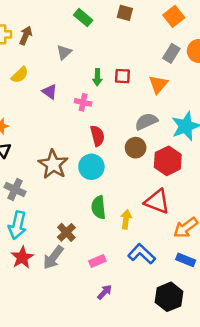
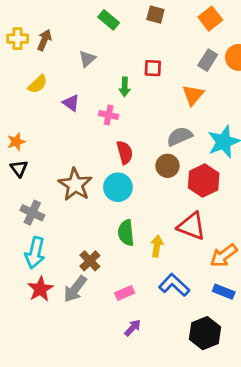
red square: (122, 76) -> (153, 68), moved

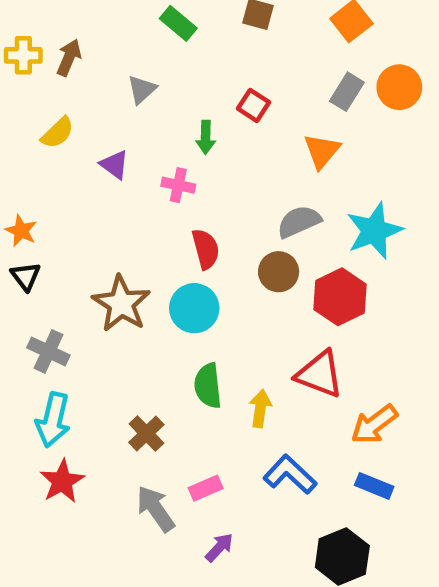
red square: (153, 68) -> (253, 105), turned 30
orange star: (16, 142) -> (21, 231), turned -30
gray arrow: (75, 289) -> (156, 509), moved, turned 108

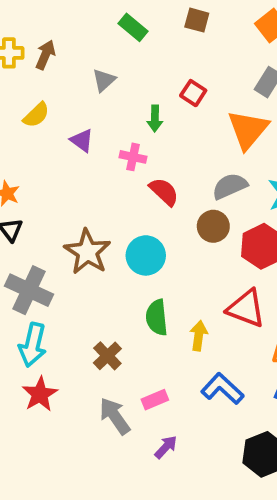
orange triangle: (322, 151) -> (248, 130), size x1.4
red semicircle: (206, 249) -> (164, 192), moved, turned -32
gray cross: (48, 351) -> (29, 290), size x1.4

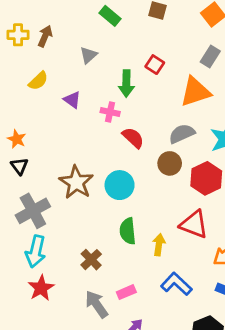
green arrow: (155, 119) -> (126, 84), size x1.4
orange triangle: (248, 130) -> (195, 92), turned 32
gray cross: (29, 290) -> (33, 211), turned 36

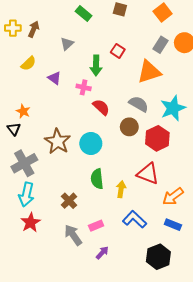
gray semicircle: (182, 134) -> (139, 104), turned 54
orange star: (17, 139) -> (23, 111), moved

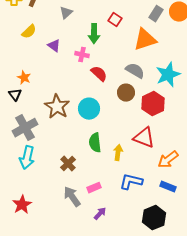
blue L-shape: (134, 219) -> (131, 182), turned -30
red star: (31, 223) -> (22, 205), moved

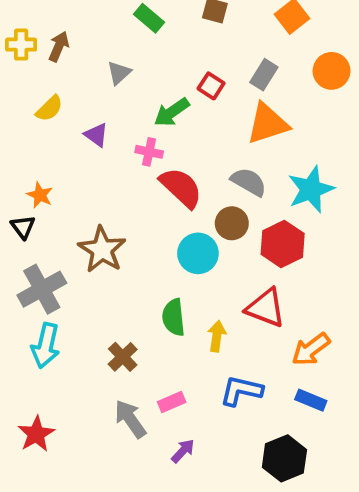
gray rectangle: (156, 14) -> (264, 75), moved
green arrow: (94, 34) -> (172, 112), turned 54
red semicircle: (99, 74) -> (181, 188), size x1.4
cyan circle: (89, 109) -> (198, 253), moved

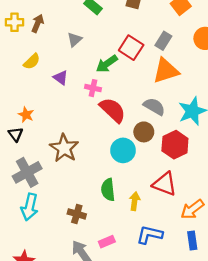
red square: (211, 86) -> (131, 48), size x1.5
brown cross: (123, 357) -> (77, 214), turned -30
blue rectangle: (311, 400) -> (192, 240), turned 60

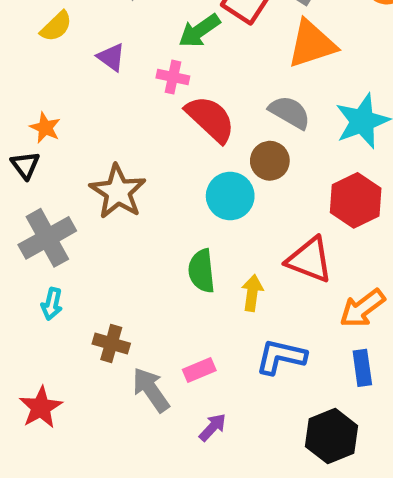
red hexagon: (175, 145) -> (356, 200), moved
cyan arrow: (29, 207) -> (52, 304), size x0.6
brown cross: (77, 214) -> (111, 344), moved

